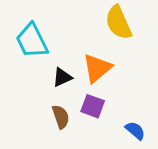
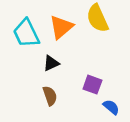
orange triangle: (97, 68) -> (61, 27), moved
purple square: (93, 106) -> (92, 85), moved

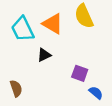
orange triangle: (61, 27) -> (53, 24), turned -50
brown semicircle: (50, 96) -> (16, 88), moved

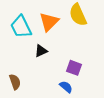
orange triangle: (53, 24) -> (49, 22), turned 45
blue semicircle: (96, 93) -> (66, 87), moved

